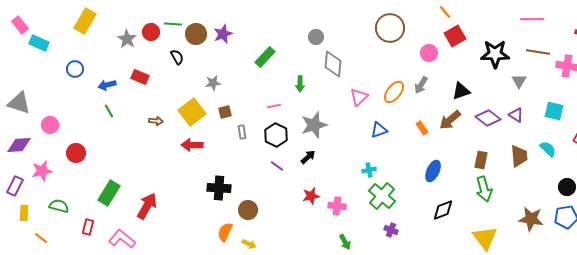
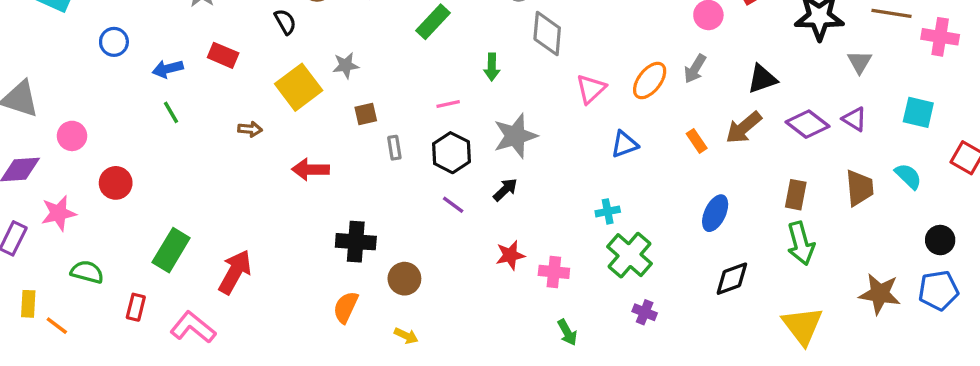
yellow square: (192, 112) -> (299, 87), moved
yellow rectangle: (24, 213) -> (28, 304), moved
orange semicircle: (225, 232) -> (346, 307), moved

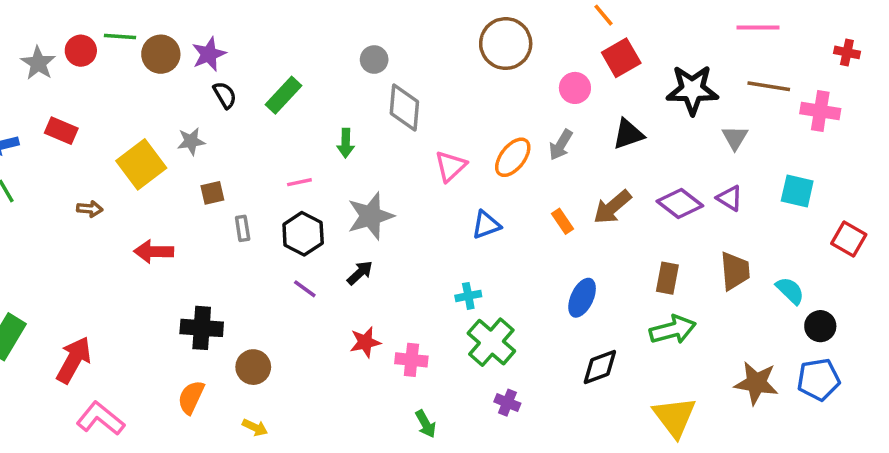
black semicircle: (285, 22) -> (225, 95), moved
black triangle: (762, 79) -> (628, 134), moved
cyan semicircle: (908, 176) -> (790, 291), moved
green arrow: (801, 243) -> (673, 330), turned -90
pink L-shape: (193, 327) -> (100, 419), moved

